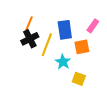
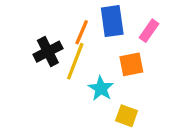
orange line: (29, 24) -> (82, 32), moved
blue rectangle: (65, 30) -> (112, 21), moved

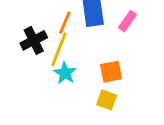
orange square: (131, 64) -> (111, 72), moved
cyan star: (101, 88) -> (65, 73), moved

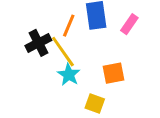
yellow line: (59, 49) -> (63, 52), turned -56
yellow square: (107, 100) -> (95, 104), moved

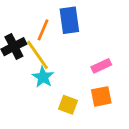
pink rectangle: (129, 24) -> (101, 66), moved, turned 30
orange square: (113, 73) -> (101, 96), moved

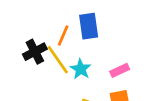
cyan star: (43, 77) -> (81, 69), moved

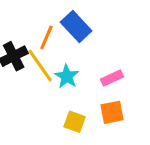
blue rectangle: (89, 26) -> (76, 26), turned -35

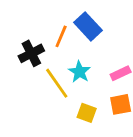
yellow line: (40, 66) -> (57, 83), moved

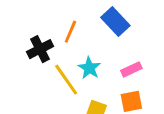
blue rectangle: (88, 26) -> (115, 22), moved

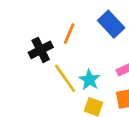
cyan star: (89, 68) -> (89, 80), moved

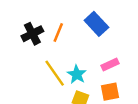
black cross: (41, 50) -> (32, 34), moved

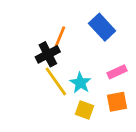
black cross: (32, 34) -> (48, 54), moved

